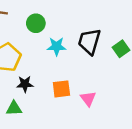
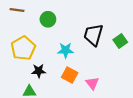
cyan star: (57, 46) -> (65, 50), moved
orange square: (61, 89) -> (70, 75), turned 35

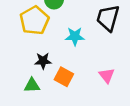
yellow pentagon: (23, 48) -> (34, 20), moved
orange square: (70, 75) -> (64, 77), moved

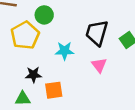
pink triangle: (107, 76) -> (99, 65), moved
orange square: (64, 77) -> (54, 90), turned -36

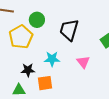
black trapezoid: (97, 33) -> (69, 30), moved
cyan star: (65, 51) -> (52, 59), moved

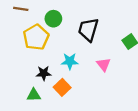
orange square: (45, 83) -> (62, 87), turned -35

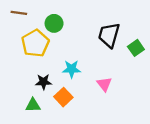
black trapezoid: (88, 30) -> (109, 35), moved
pink triangle: (104, 64) -> (104, 84), moved

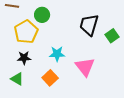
black star: (43, 82) -> (24, 58), moved
pink triangle: (104, 84) -> (85, 67), size x1.5
green triangle: (33, 105) -> (17, 79), moved, turned 32

